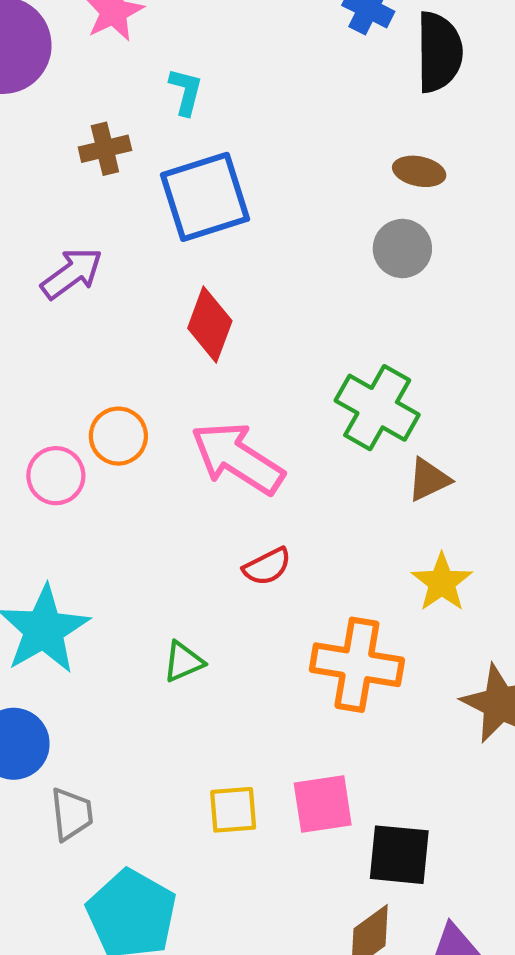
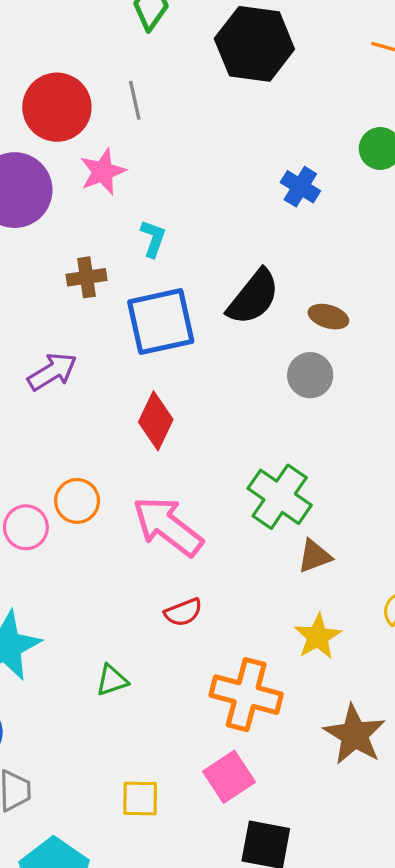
black semicircle: (439, 52) -> (253, 297), moved, turned 34
pink square: (323, 804) -> (229, 777), moved, turned -30

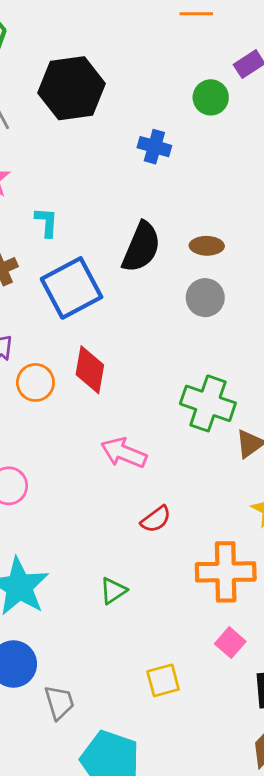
black hexagon: (254, 44) -> (72, 88), moved
orange circle: (77, 501) -> (35, 382), moved
pink arrow: (168, 526) -> (124, 453), size x0.7
pink square: (229, 777) -> (230, 643), size x0.7

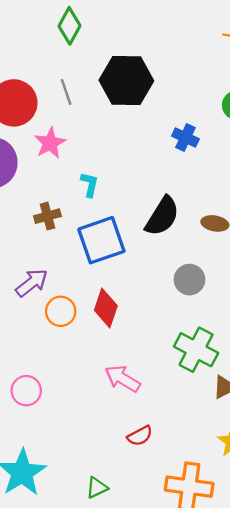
gray circle: (205, 298) -> (189, 280), moved

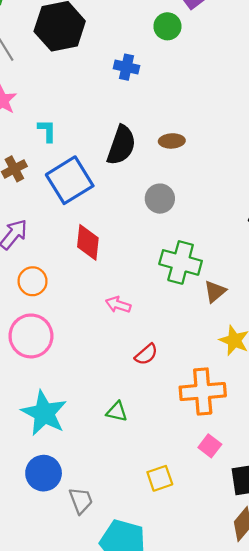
orange circle: (61, 311) -> (33, 281), moved
pink arrow: (123, 379) -> (118, 305), size x0.7
pink circle: (26, 391) -> (31, 336), size x1.5
green triangle: (97, 488) -> (117, 412), turned 50

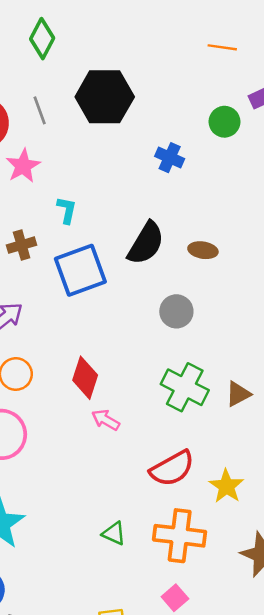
red diamond: (88, 242) -> (85, 378), moved
brown triangle: (215, 291) -> (238, 394), moved
red semicircle: (146, 354) -> (172, 468), moved, size x1.6
green triangle: (117, 412) -> (114, 533), moved

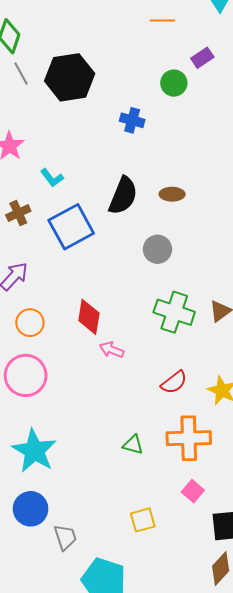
gray line: (40, 110) -> (21, 74), moved
cyan L-shape: (67, 210) -> (52, 178), turned 140
red semicircle: (172, 468) -> (174, 382), size x0.7

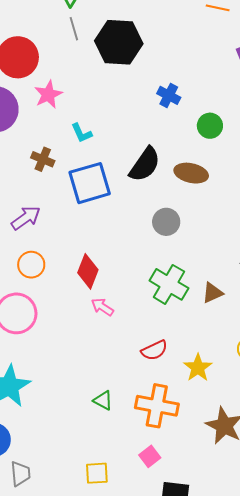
green circle: (174, 83) -> (210, 126), moved
brown ellipse: (172, 194) -> (191, 173), size x1.4
brown cross: (18, 213) -> (43, 159), turned 35

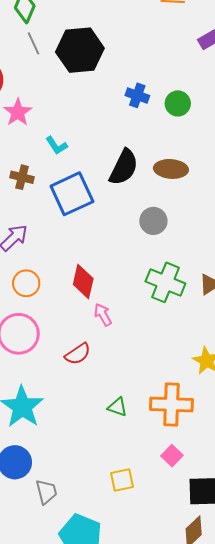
green circle: (210, 126) -> (178, 103), moved
pink arrow: (102, 307) -> (103, 315), turned 35
red semicircle: (154, 350) -> (78, 354), moved

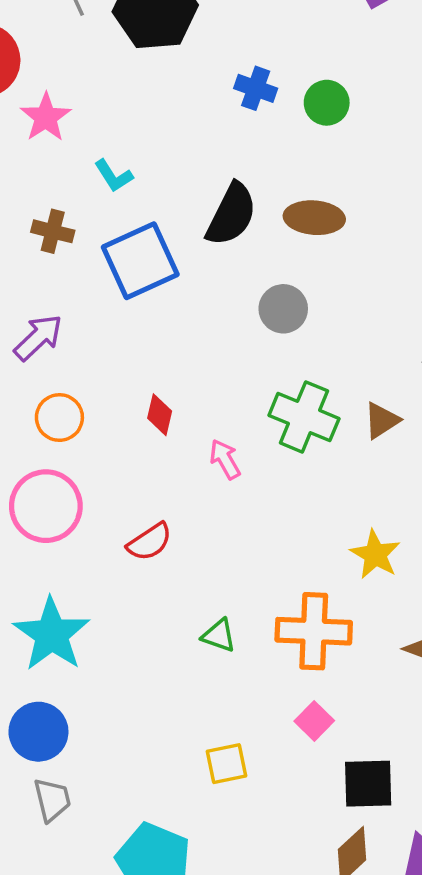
red diamond: (83, 281) -> (160, 415), size x0.7
pink arrow: (103, 315) -> (225, 459), moved
gray trapezoid: (46, 492) -> (52, 800), moved

